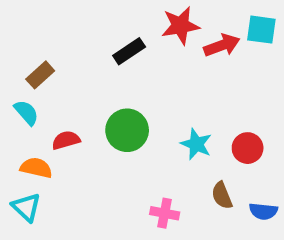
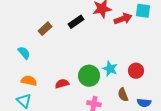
brown rectangle: (40, 75) -> (45, 29), moved
green circle: (127, 130) -> (89, 76), moved
red semicircle: (66, 140) -> (62, 84), moved

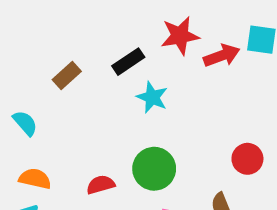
cyan star: (110, 69) -> (152, 97), moved

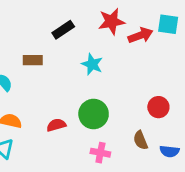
black rectangle: (128, 62) -> (63, 30), moved
brown rectangle: (67, 75) -> (33, 60), moved, turned 42

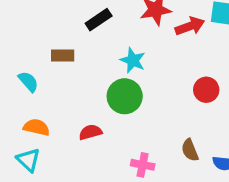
red circle: (158, 107) -> (206, 90), moved
green circle: (94, 114) -> (125, 96), moved

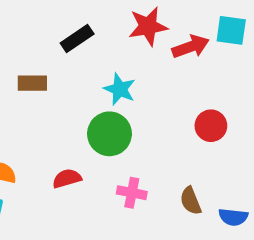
pink cross: (143, 165) -> (132, 193), moved

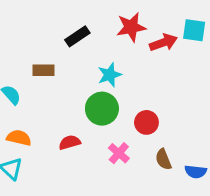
cyan star: (120, 89) -> (110, 75), turned 30
red circle: (211, 126) -> (146, 122), moved
pink cross: (132, 193) -> (119, 153), turned 30

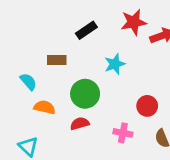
green circle: (102, 109) -> (85, 94), moved
orange semicircle: (19, 138) -> (45, 107), moved
pink cross: (119, 153) -> (123, 133), turned -30

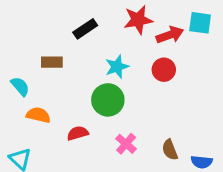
green circle: (85, 94) -> (108, 100), moved
red circle: (147, 106) -> (164, 70), moved
pink cross: (123, 133) -> (126, 144), turned 30

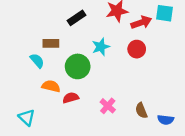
cyan semicircle: (20, 86) -> (37, 61), moved
green circle: (108, 100) -> (78, 66), moved
orange semicircle: (38, 115) -> (51, 86), moved

